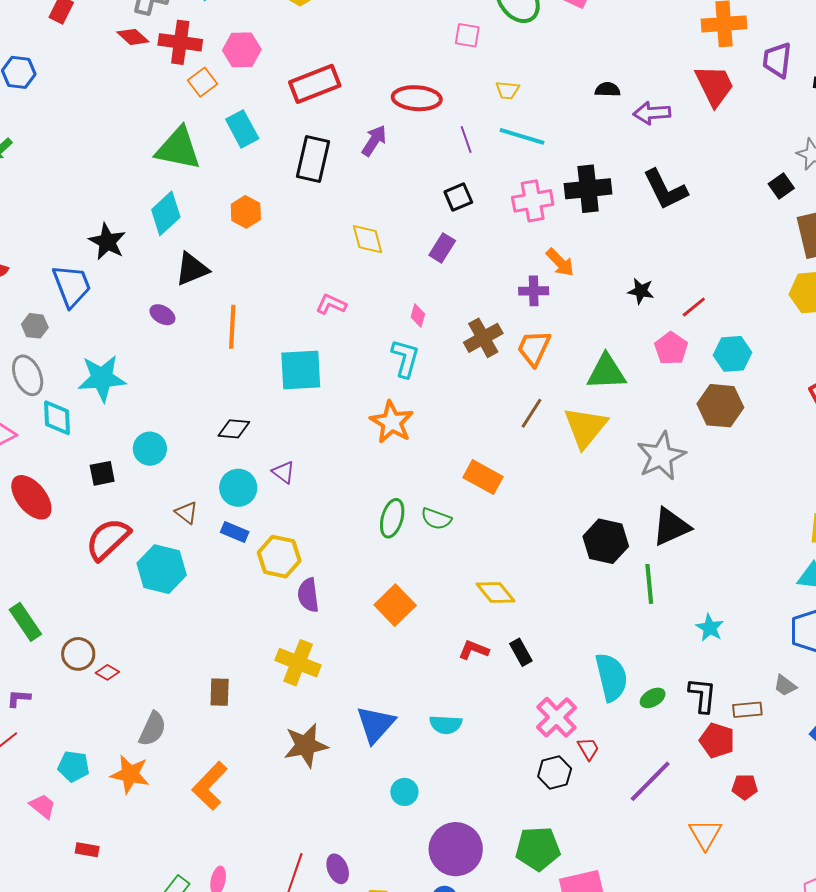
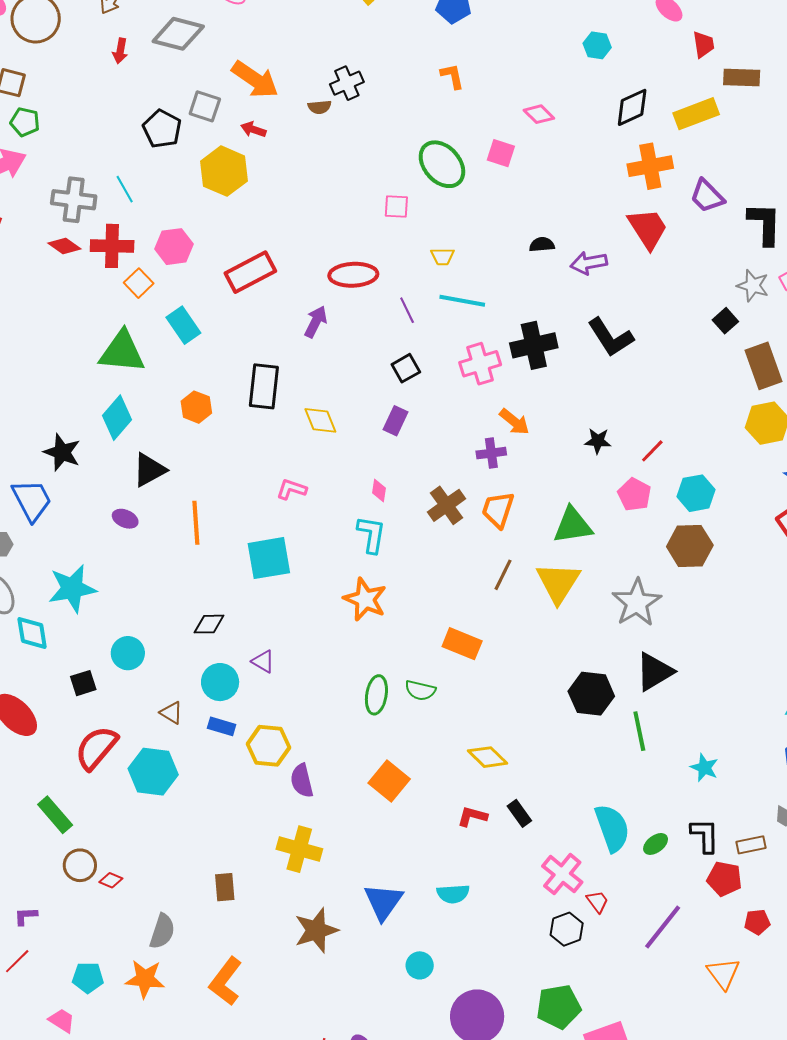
purple trapezoid: (777, 60) -> (707, 196), turned -45
black rectangle: (313, 159) -> (264, 386), moved
green rectangle: (25, 622) -> (55, 815), moved

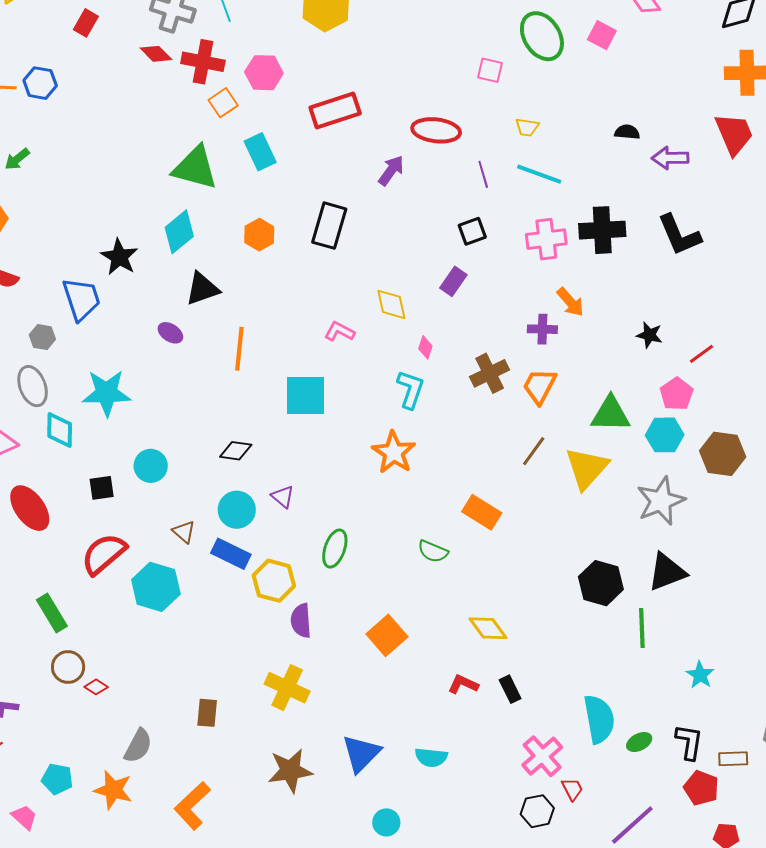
yellow diamond: (320, 420) -> (391, 304), moved
cyan hexagon: (696, 493) -> (665, 435), moved
green ellipse: (376, 695) -> (335, 549), moved
blue rectangle: (222, 726) -> (231, 554), size x1.4

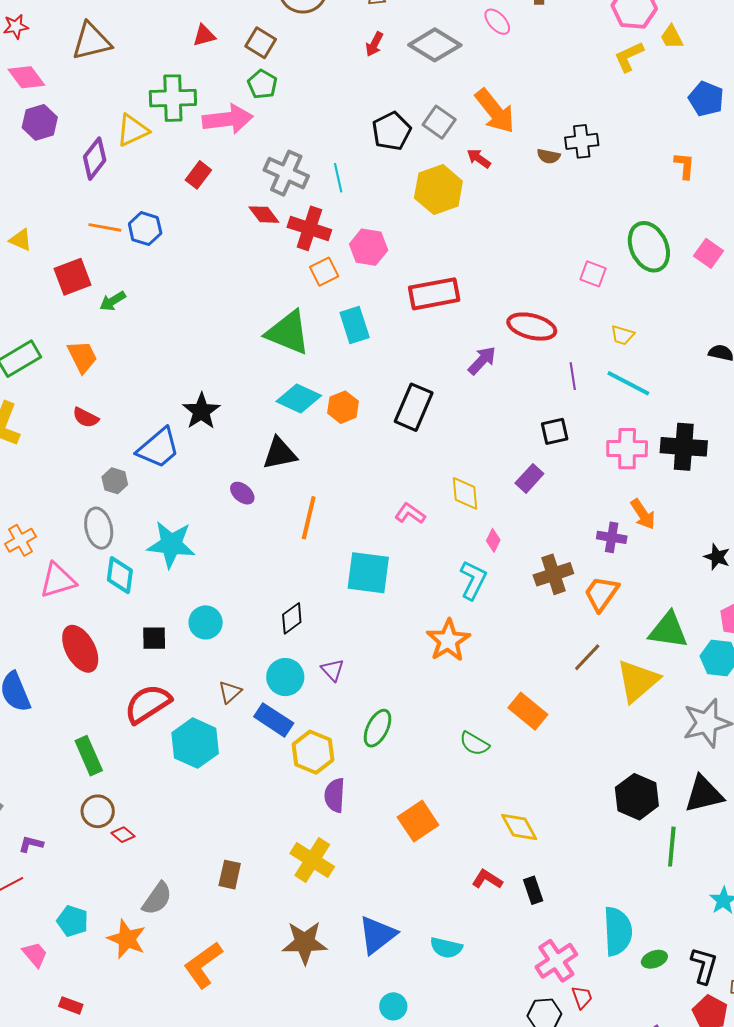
cyan diamond: (179, 232) -> (299, 398), moved, turned 57
blue trapezoid: (81, 299) -> (158, 448), turned 60
black diamond: (236, 451) -> (292, 618), turned -52
brown triangle: (184, 532) -> (230, 692), turned 30

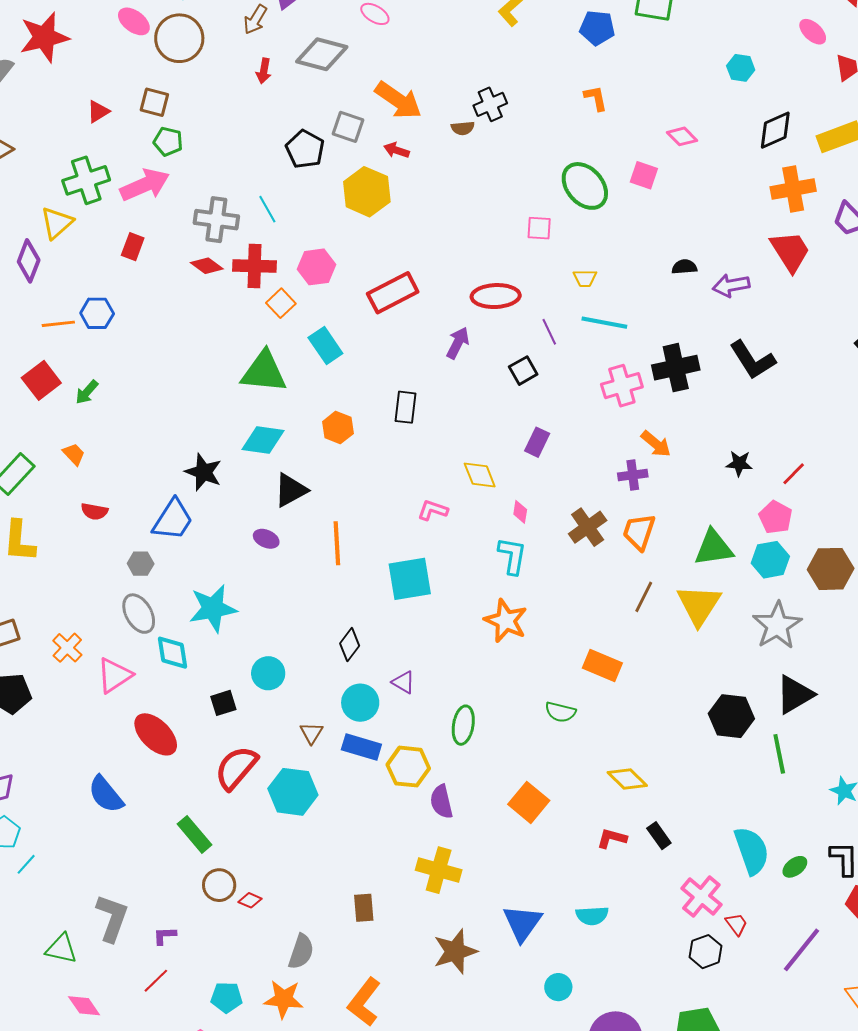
orange trapezoid: (82, 357) -> (74, 454), size x0.7
cyan diamond: (299, 398) -> (263, 440), moved
black rectangle: (414, 407) -> (406, 407), size x0.7
black square: (555, 431) -> (523, 371), moved

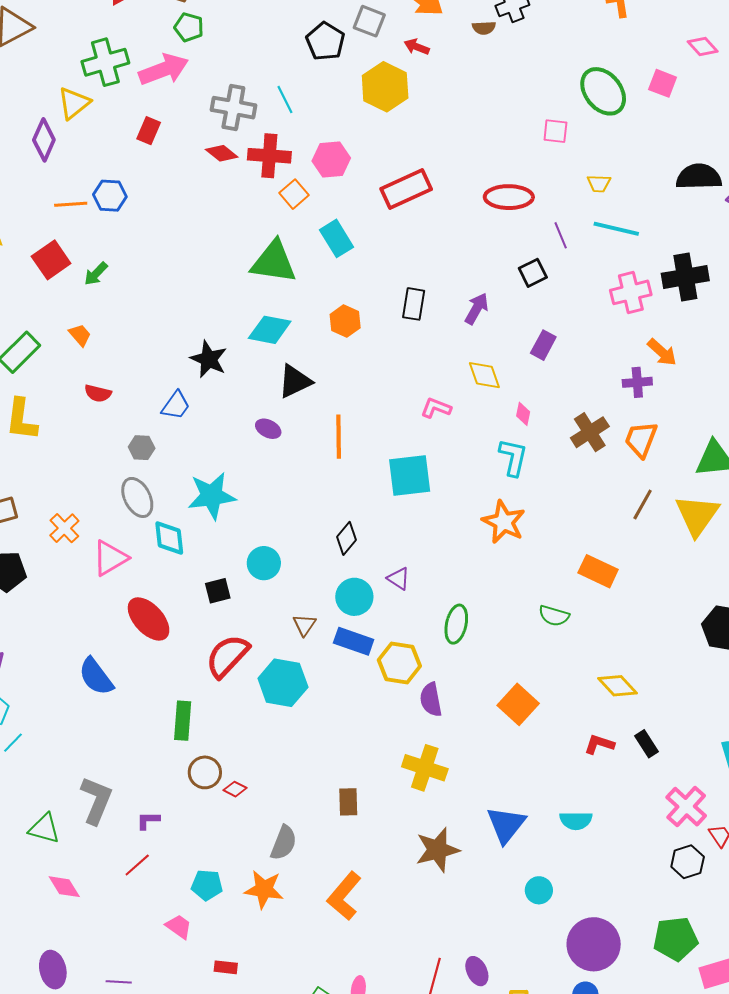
black semicircle: (684, 267) -> (699, 177), size x1.8
purple arrow: (458, 343) -> (477, 309), moved
blue trapezoid: (173, 520) -> (176, 405), size x0.7
green rectangle: (195, 834) -> (183, 721), turned 42

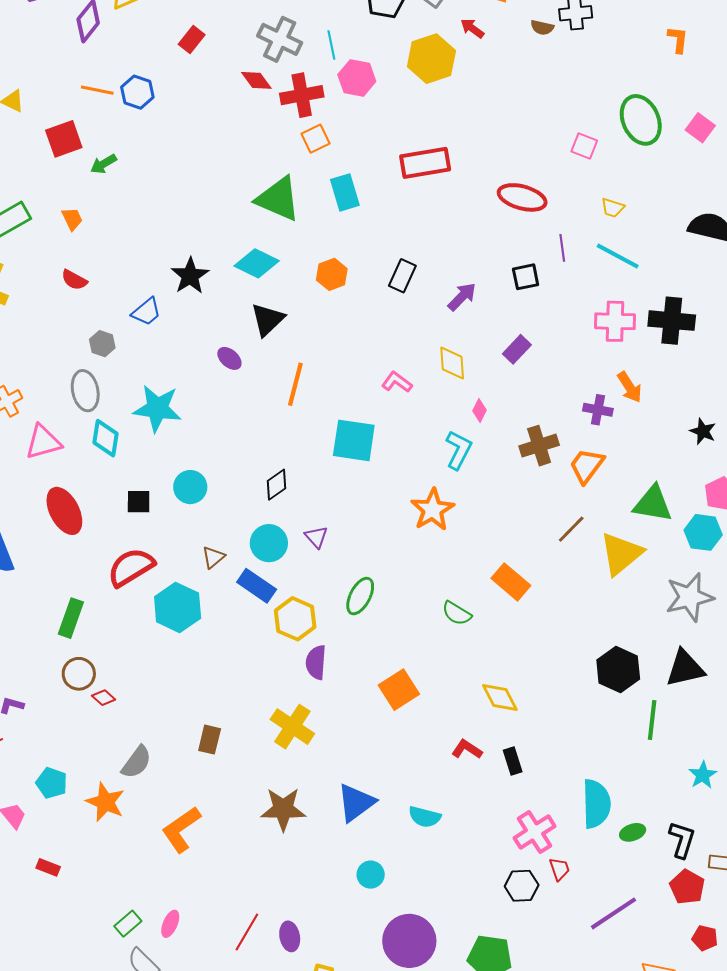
red cross: (269, 156) -> (302, 95), turned -30
pink hexagon: (331, 160) -> (357, 78), moved
black triangle: (295, 381) -> (268, 320), turned -33

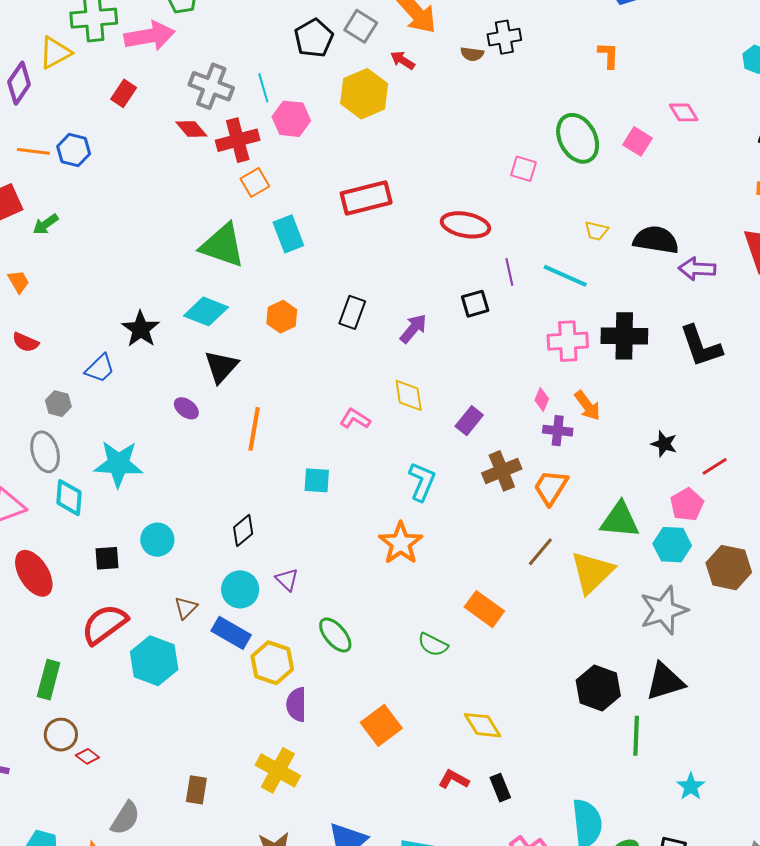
yellow trapezoid: (613, 208) -> (596, 231), moved
purple rectangle: (517, 349) -> (469, 421), moved
pink diamond: (480, 410) -> (542, 399), moved
cyan square: (354, 440) -> (317, 480), size x0.6
green ellipse: (360, 596) -> (335, 635), turned -63

